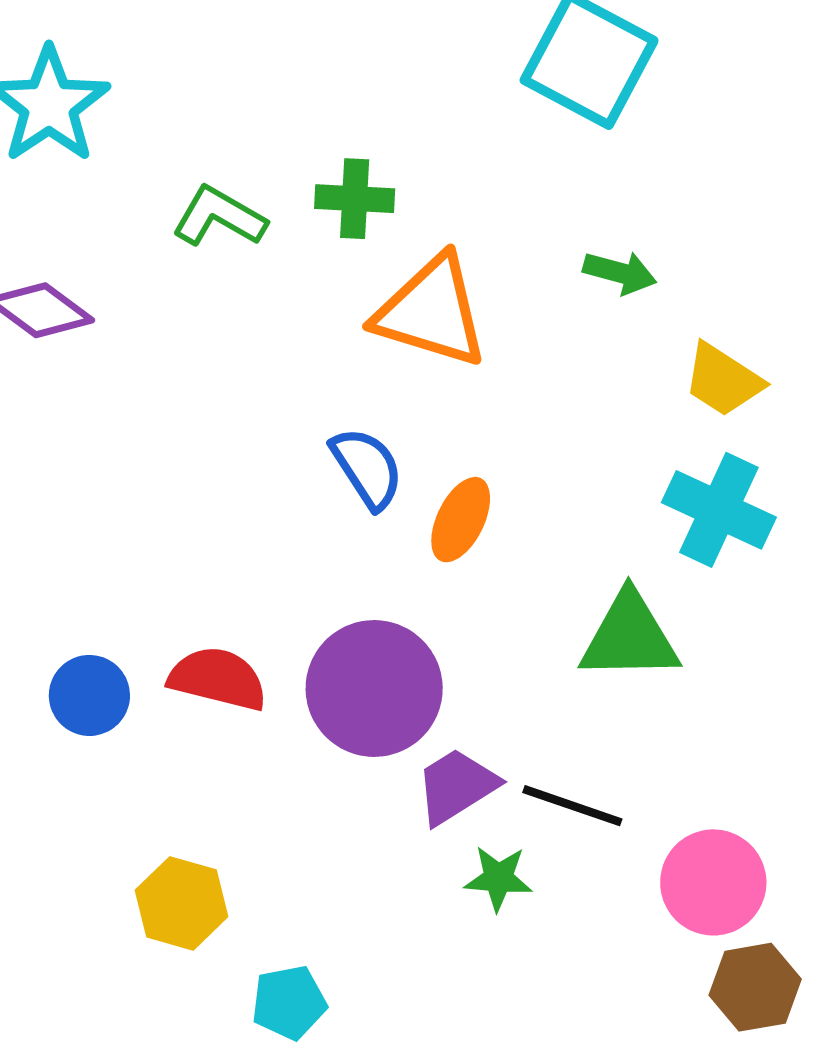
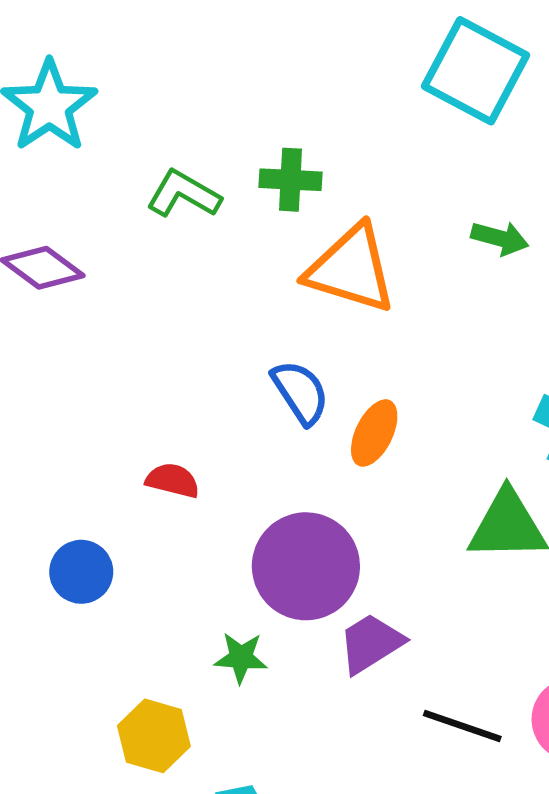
red semicircle: (218, 679) -> (173, 480), moved, size x0.7
black line: (572, 806) -> (462, 726), moved
green star: (498, 878) -> (241, 658), moved

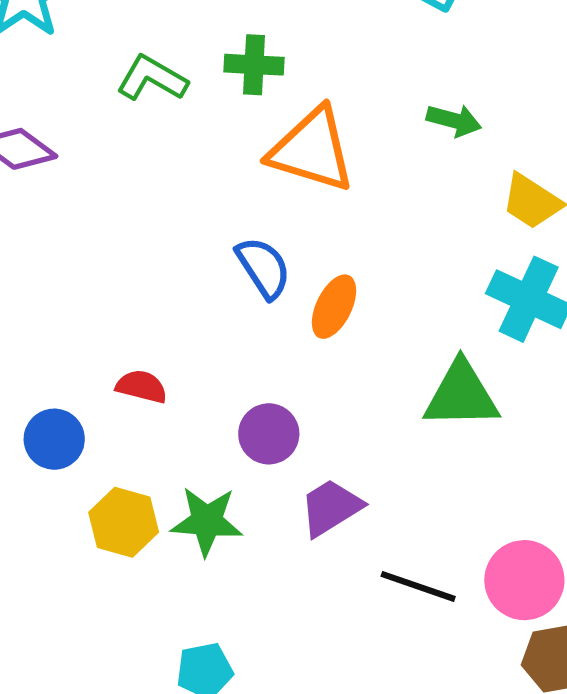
red semicircle: (173, 480) -> (142, 387), moved
purple circle: (306, 566) -> (269, 434), size x0.6
green star: (241, 658) -> (207, 521), size x1.4
yellow hexagon: (154, 736) -> (124, 522), moved

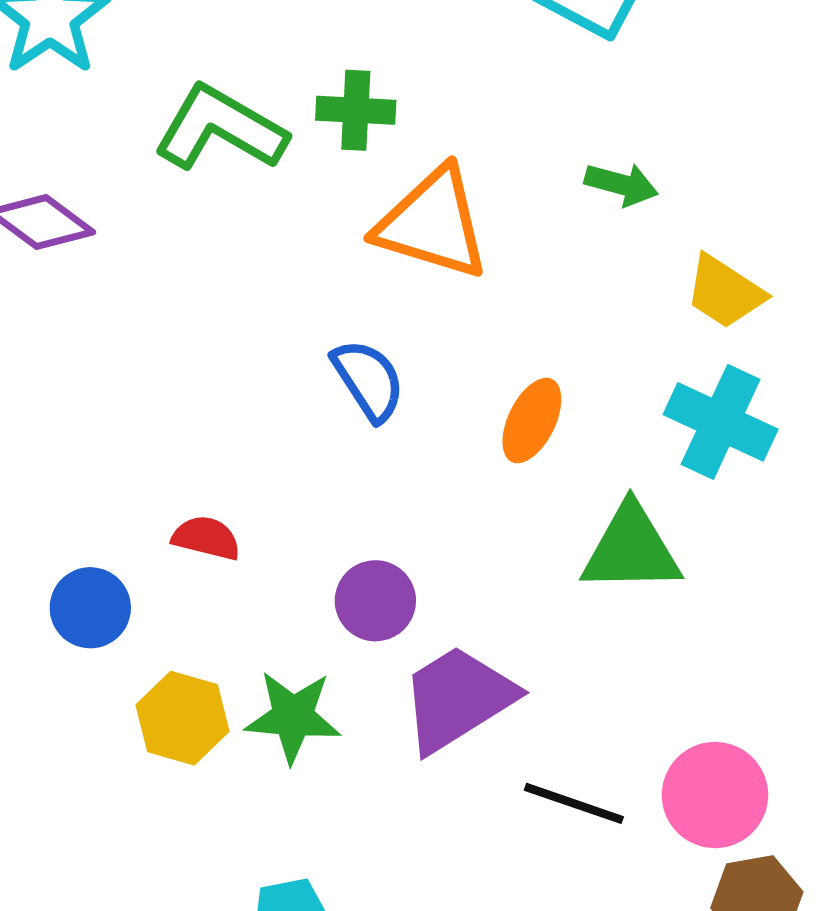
green L-shape: (152, 78) -> (220, 128), size x1.4
orange ellipse: (334, 307) -> (532, 420), moved
purple trapezoid: (331, 508) -> (458, 699), size x1.4

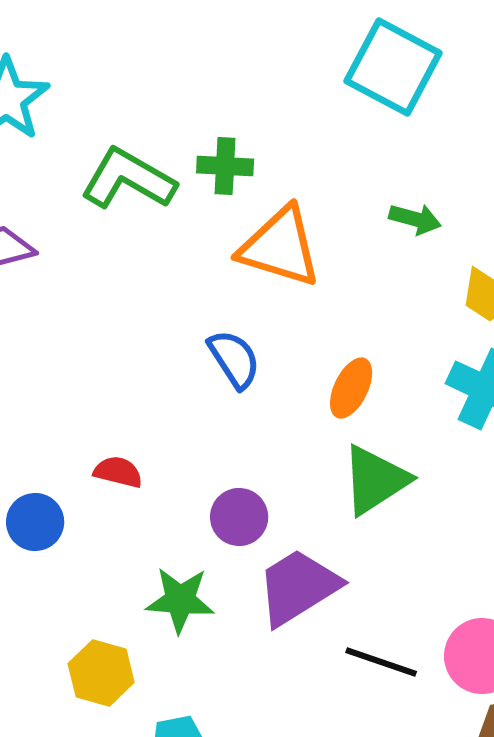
green triangle: (631, 549) -> (375, 480), moved, turned -32
yellow hexagon: (183, 718) -> (101, 673), moved

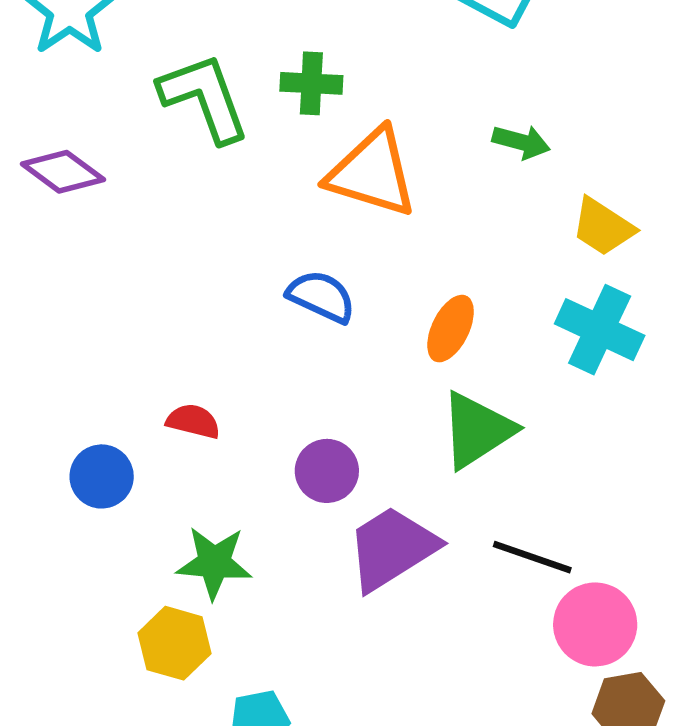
green L-shape: (128, 179) -> (204, 98), turned 40
blue semicircle: (234, 359) -> (321, 296), turned -32
green star: (180, 600) -> (214, 563), moved
black line: (381, 662) -> (532, 557), moved

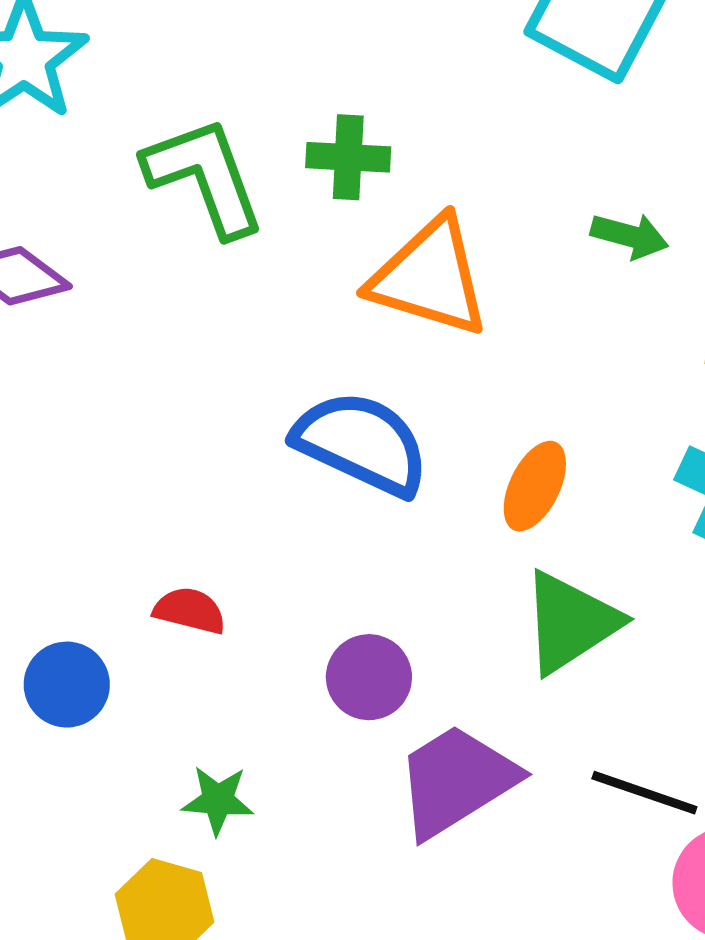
blue semicircle: (321, 296) -> (362, 443), size x1.5
green star: (214, 563) -> (218, 800), size x0.7

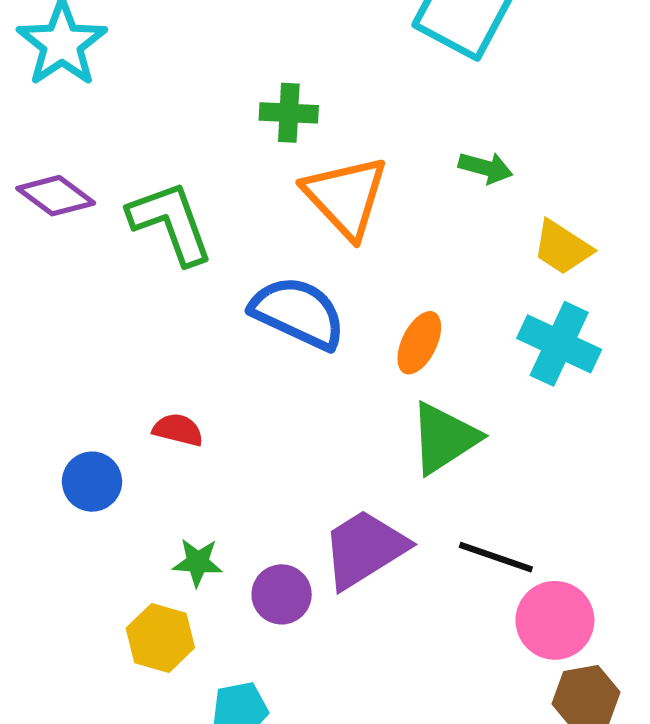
green L-shape: (205, 177) -> (171, 223), moved
orange triangle: (430, 277) -> (346, 197), turned 30
purple circle: (369, 677) -> (282, 594), moved

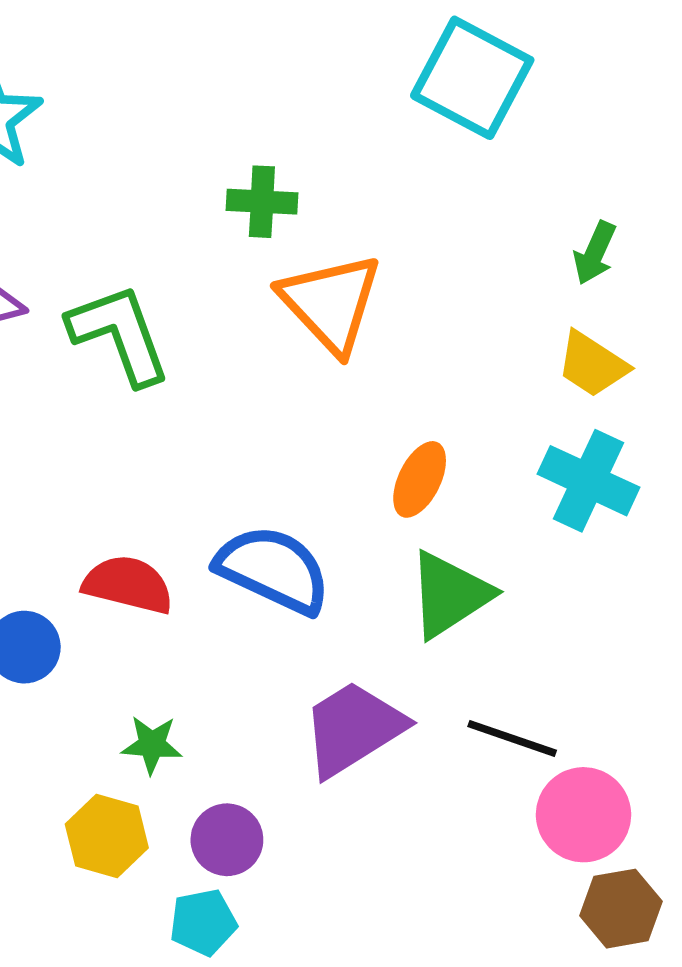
green arrow: (486, 168) -> (595, 253), moved, turned 99
blue semicircle: (298, 313) -> (273, 570), moved
red semicircle: (178, 430) -> (128, 585), size x1.5
purple circle: (282, 594) -> (227, 840), moved

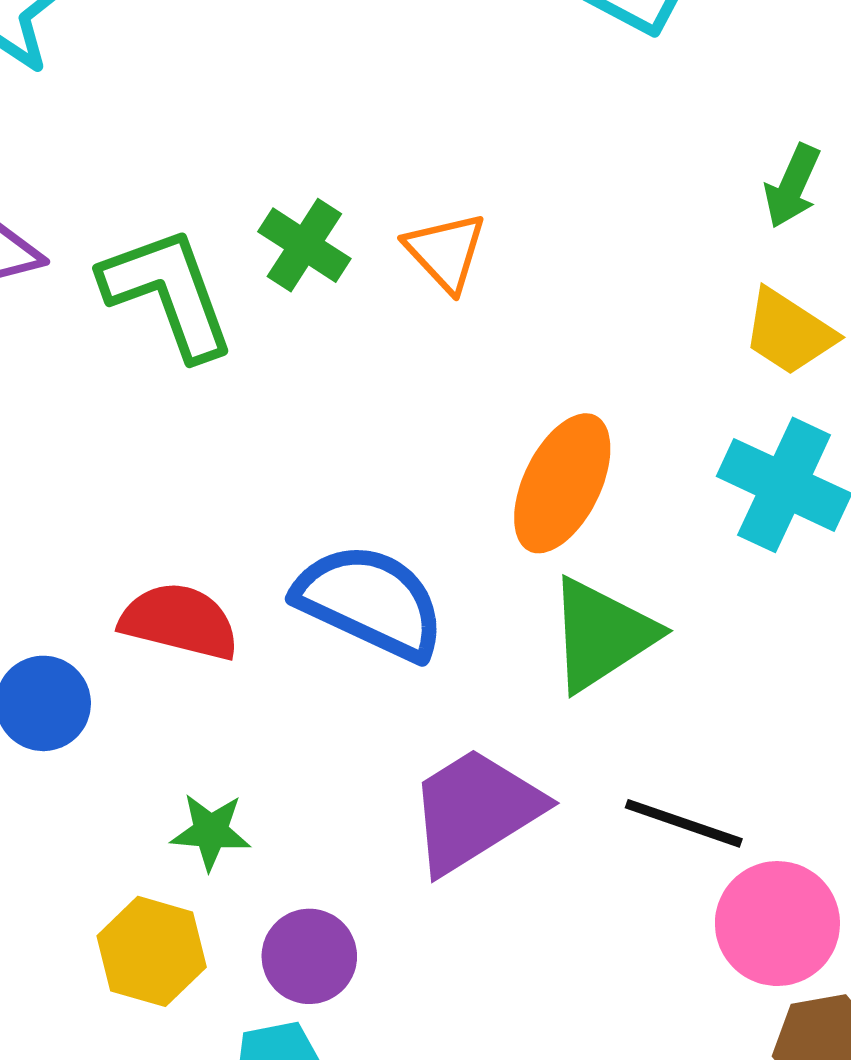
green cross: (262, 202) -> (304, 245), moved, turned 30
orange triangle: (331, 303) -> (446, 252), size x0.6
orange ellipse: (420, 479) -> (562, 483), size x1.4

